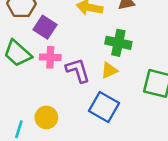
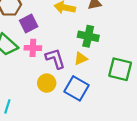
purple square: (45, 27) -> (29, 23), turned 30
yellow circle: (46, 117) -> (47, 83), moved

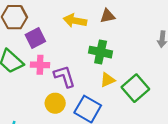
yellow triangle: (81, 59) -> (108, 80), moved
green square: (120, 69) -> (135, 88), turned 35

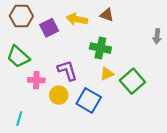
brown triangle: (108, 16) -> (107, 15), turned 32
purple square: (35, 38) -> (49, 28), moved
pink cross: (40, 65) -> (36, 80), moved

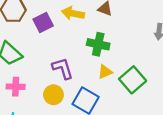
pink cross: (36, 80) -> (16, 87), moved

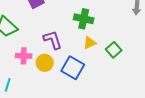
green square: (133, 80) -> (114, 50), size x0.7
pink cross: (16, 87) -> (24, 56), moved

